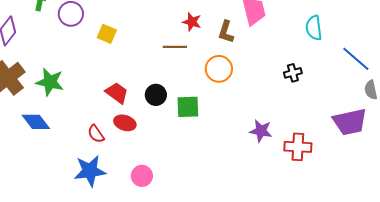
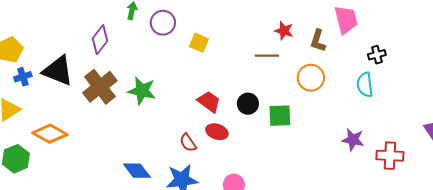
cyan semicircle: (314, 28) -> (365, 85), moved
black cross: (293, 73) -> (377, 55), moved
blue diamond: (36, 122) -> (137, 171), moved

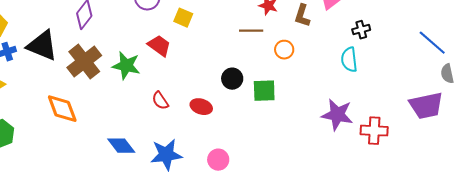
orange circle: (311, 78) -> (284, 50), moved, size x0.7
red trapezoid: (209, 102) -> (159, 46), moved
orange diamond: (50, 134) -> (62, 109), moved, turned 40
purple star: (353, 140) -> (337, 115), size x1.4
red semicircle: (188, 143) -> (160, 101), moved

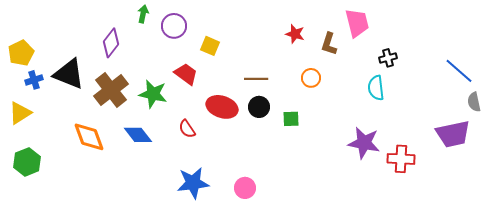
brown line: (251, 31) -> (256, 79), moved
green square: (264, 91) -> (291, 119), size x0.7
red ellipse: (201, 107) -> (222, 107), moved, size x1.4
blue diamond: (121, 146) -> (138, 135), moved

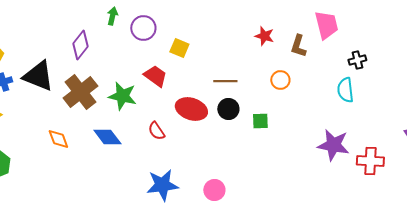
orange diamond: (89, 137) -> (58, 139), size x0.7

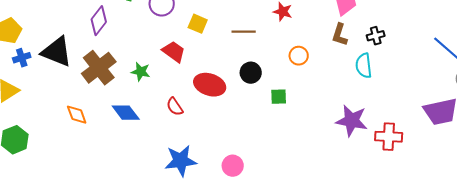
brown L-shape: (298, 46) -> (340, 35), moved
brown line: (225, 81) -> (244, 32), moved
green star: (122, 96) -> (141, 72), size x0.7
black circle: (228, 109) -> (251, 73), moved

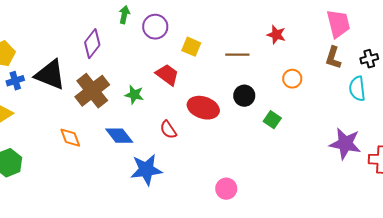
green square: (279, 97) -> (272, 120), turned 36
blue star: (181, 161) -> (146, 170), moved

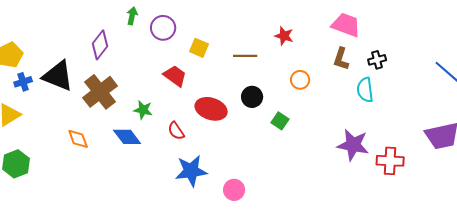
pink trapezoid: (338, 24) -> (346, 25), turned -56
green star: (134, 95) -> (143, 110), moved
blue star: (146, 170) -> (191, 171), moved

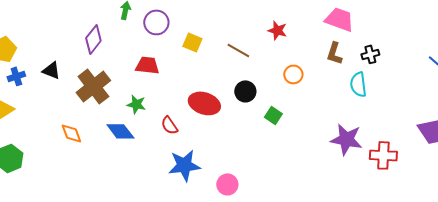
brown line: (245, 56) -> (238, 50), turned 30
black triangle: (58, 76) -> (51, 70), size x0.6
red trapezoid: (175, 76) -> (147, 65), moved, turned -30

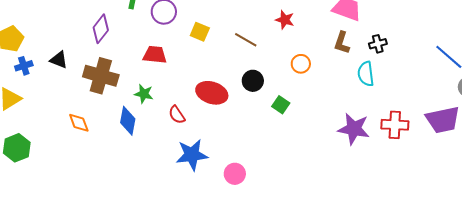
brown cross: (93, 86) -> (101, 76), turned -36
blue diamond: (120, 131) -> (128, 121), turned 48
red cross: (383, 155) -> (395, 125), moved

